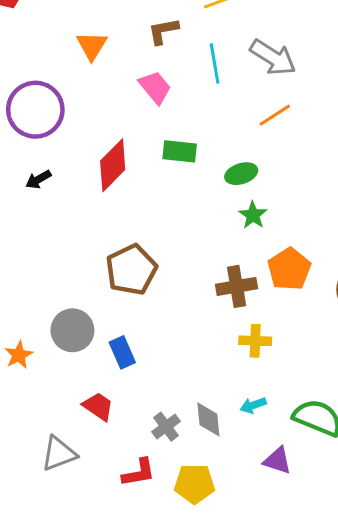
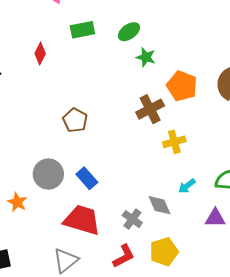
red diamond: (113, 165) -> (40, 54), size x0.6
brown pentagon: (131, 270) -> (75, 120), size x0.7
red trapezoid: (98, 406) -> (82, 220), size x1.6

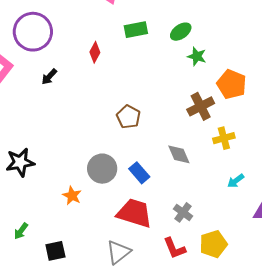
gray diamond: (159, 205) -> (179, 154), moved
red L-shape: (124, 256) -> (175, 248), turned 95

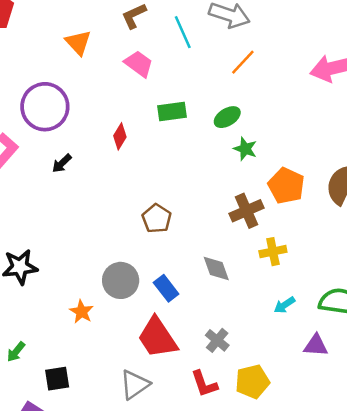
red trapezoid: (135, 213) -> (157, 338), turned -144

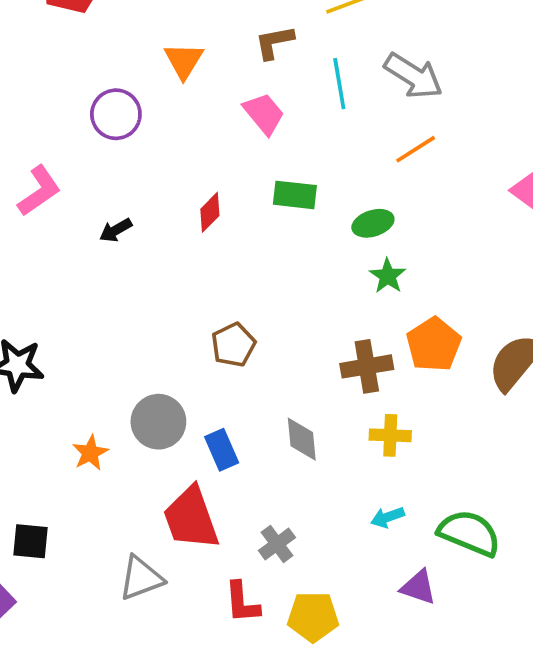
purple circle: (45, 107) -> (116, 114), moved, size x0.7

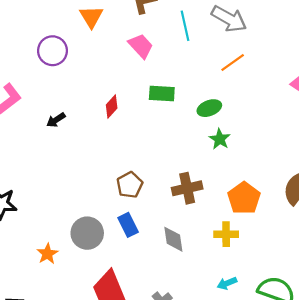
orange pentagon: (434, 344) -> (244, 198), moved
brown cross: (367, 366) -> (187, 188), moved
blue rectangle: (222, 450) -> (128, 225), moved

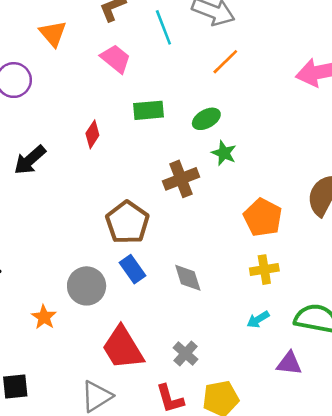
black arrow: (56, 120) -> (30, 160), size x1.5
brown pentagon: (130, 185) -> (127, 222), size x1.4
brown cross: (187, 188) -> (181, 179), moved
yellow cross: (226, 234) -> (264, 270), moved

